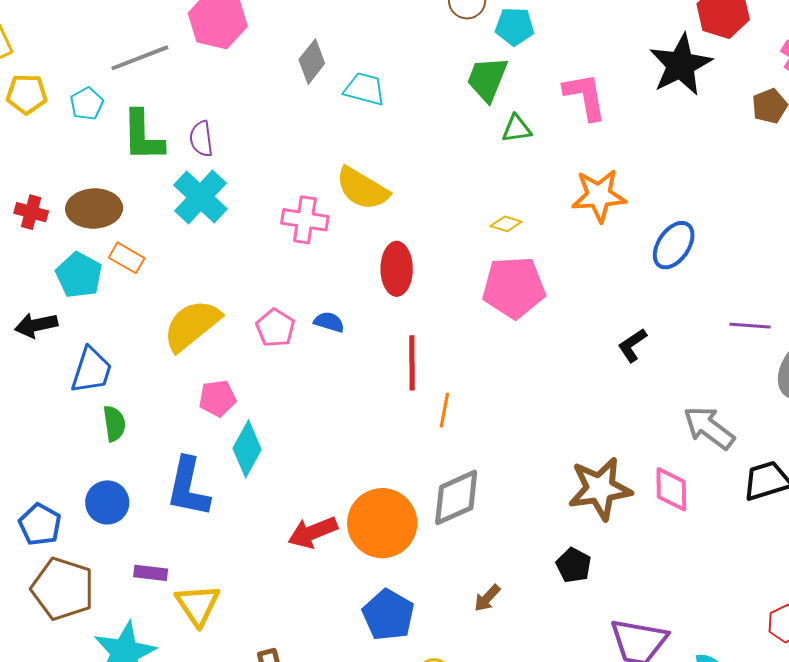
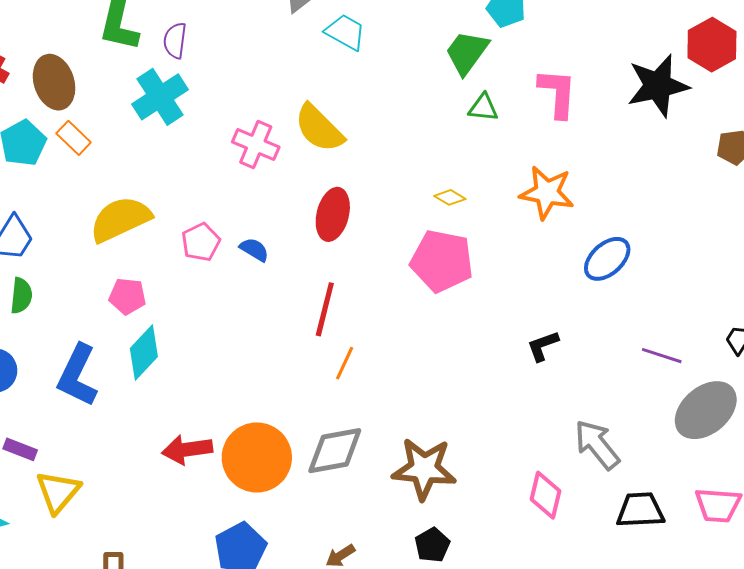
brown ellipse: (94, 208) -> (54, 82), turned 60
brown star: (600, 489) -> (424, 469), moved

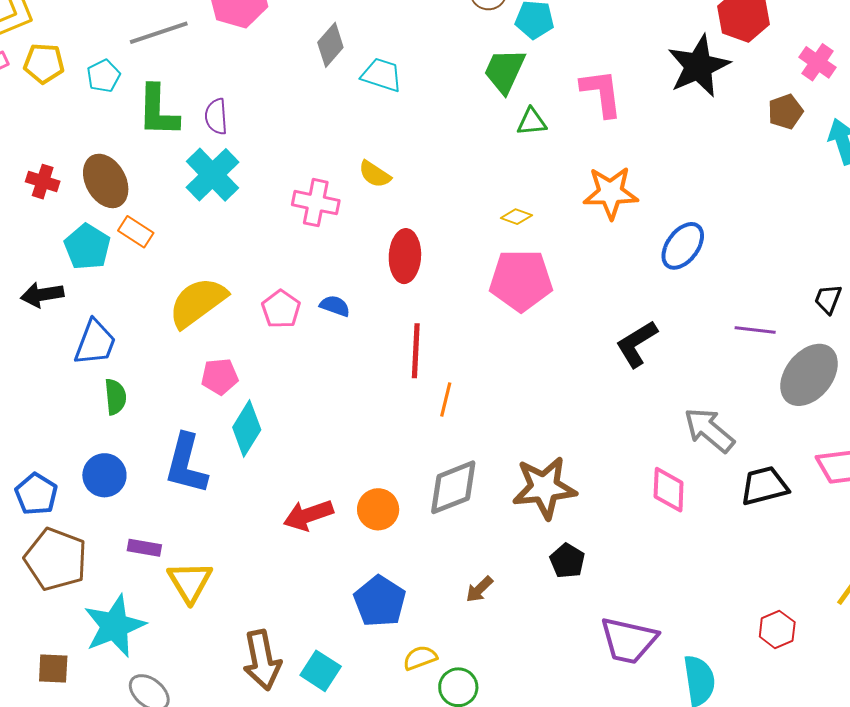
yellow semicircle: (319, 128) -> (375, 174), size x0.6
black L-shape: (543, 346) -> (637, 344), size x1.4
orange circle: (257, 457) -> (378, 509), size x0.6

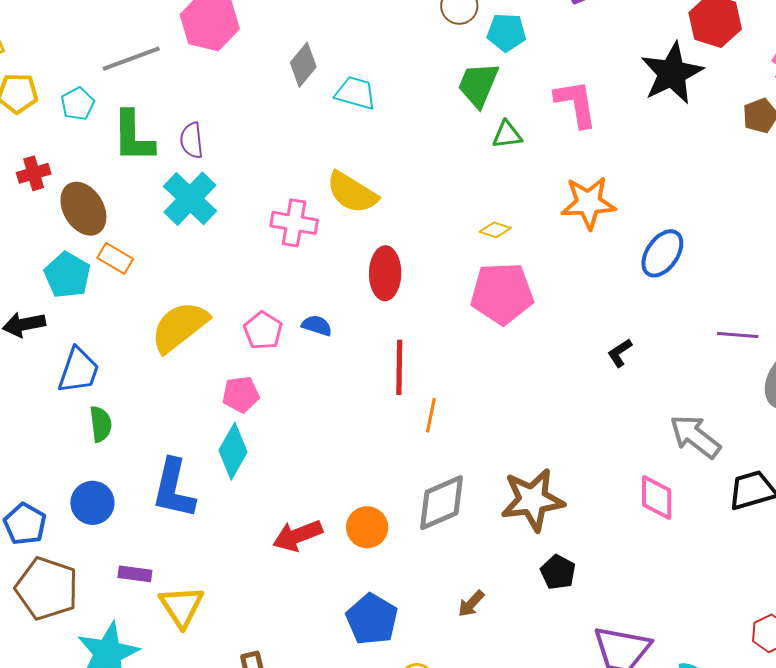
yellow semicircle: (375, 174) -> (352, 192), size x1.6
red cross: (43, 182) -> (34, 173), moved, turned -32
black L-shape: (637, 344) -> (620, 353), size x0.6
pink pentagon: (220, 377) -> (241, 394), moved

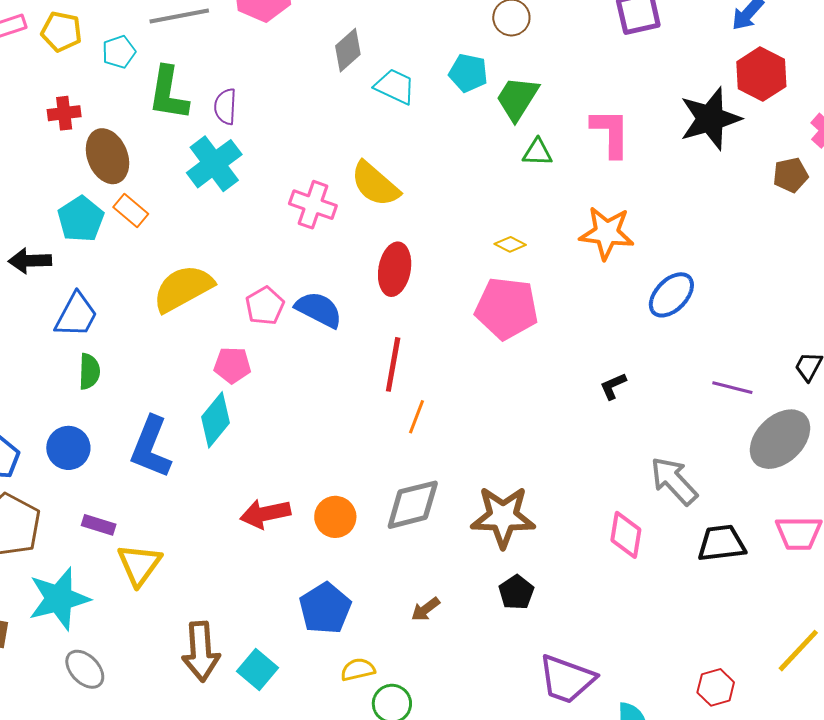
cyan pentagon: (506, 32) -> (468, 73), moved
blue semicircle: (317, 325) -> (319, 310), size x1.6

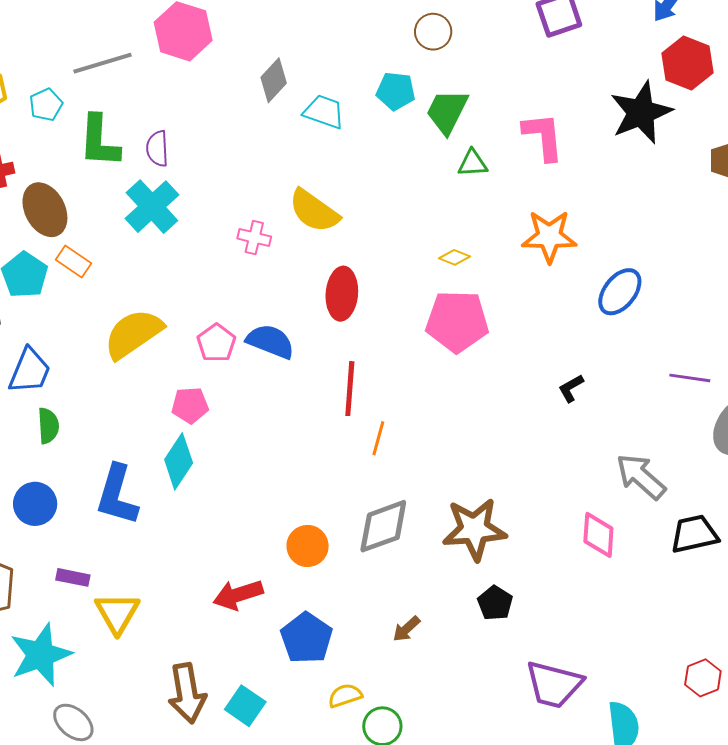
pink cross: (313, 205) -> (254, 238), size x0.7
red arrow: (265, 514) -> (238, 595), moved

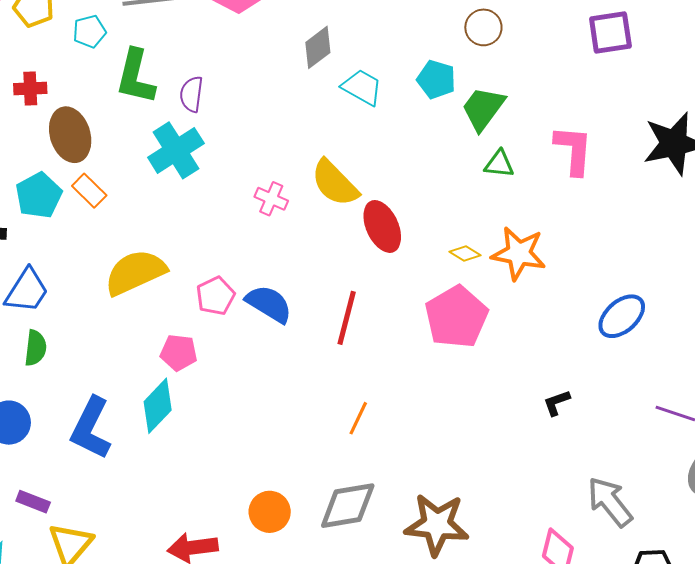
orange star: (549, 236) -> (519, 253), moved
red ellipse: (342, 294) -> (382, 226), moved, turned -39
pink pentagon: (457, 321) -> (456, 317), turned 30
red line: (350, 389) -> (347, 318), moved

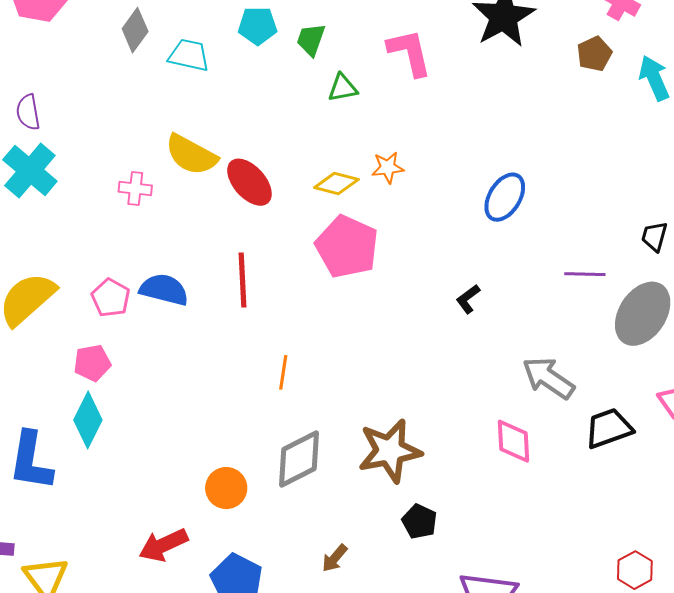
green trapezoid: (483, 109) -> (311, 40), size x0.7
yellow diamond: (465, 253) -> (336, 184), size x1.4
orange star: (519, 253) -> (388, 168), size x0.6

